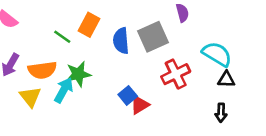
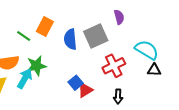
black arrow: (221, 113) -> (118, 97), moved

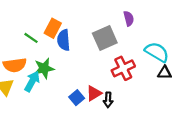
blue semicircle: (70, 39) -> (64, 40), moved
blue square: (76, 83) -> (77, 98), moved
black arrow: (118, 97) -> (108, 100), moved

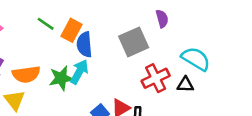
green line: (31, 38) -> (46, 24), moved
black triangle: (165, 73) -> (185, 85), moved
cyan arrow: (32, 81) -> (79, 72), moved

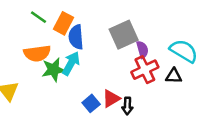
purple semicircle: (162, 19) -> (142, 50), moved
orange semicircle: (26, 74) -> (37, 53), moved

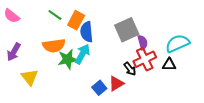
cyan semicircle: (184, 51) -> (177, 43), turned -55
black arrow: (127, 106) -> (130, 69), moved, turned -40

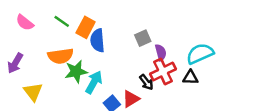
pink semicircle: (12, 16) -> (25, 23), moved
gray square: (127, 30) -> (143, 38), size x0.6
cyan arrow: (82, 54) -> (94, 82), moved

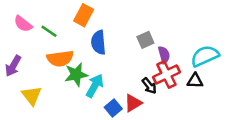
green line: (62, 21) -> (49, 31), moved
orange rectangle: (86, 27) -> (84, 15), moved

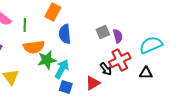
green line: (49, 31) -> (25, 25), turned 56
purple semicircle: (164, 55) -> (118, 36), moved
black triangle: (195, 81) -> (146, 73), moved
blue square: (113, 108) -> (66, 87), moved, turned -32

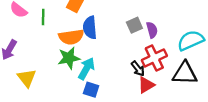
orange semicircle: (34, 47) -> (71, 37), moved
black triangle: (146, 73) -> (185, 73), size x1.6
red triangle: (93, 83) -> (146, 85), moved

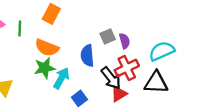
blue semicircle: (90, 28) -> (87, 56), moved
orange semicircle: (71, 37) -> (47, 48), turned 30
black arrow: (138, 69) -> (111, 78), size x1.5
blue square: (91, 90) -> (79, 98), moved, turned 35

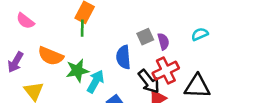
green line: (20, 29) -> (82, 28), moved
orange semicircle: (47, 48) -> (51, 56), moved
cyan semicircle: (162, 51) -> (200, 34), moved, size x0.6

